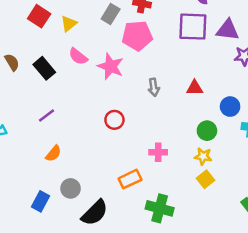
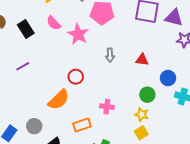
orange semicircle: (53, 153) -> (59, 100), moved, size x1.6

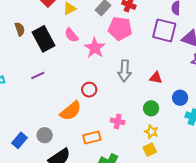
black rectangle: (26, 29) -> (44, 39), size x1.4
gray arrow: (110, 55) -> (125, 71), size x1.5
green circle: (147, 95) -> (151, 108), moved

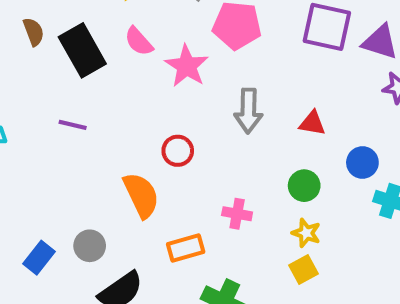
purple line: (38, 75) -> (73, 125), turned 40
orange semicircle: (71, 111) -> (141, 195), turned -75

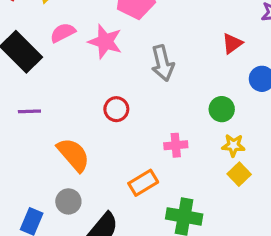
pink semicircle: (139, 41) -> (63, 33), turned 120
red triangle: (312, 123) -> (232, 43), moved, turned -30
orange semicircle: (141, 195) -> (73, 155), moved

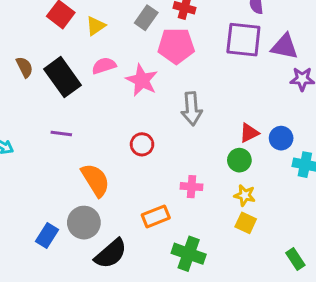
red triangle: (232, 43) -> (249, 133), moved
yellow square: (239, 174) -> (246, 223), turned -30
gray circle: (68, 201) -> (84, 223), size x1.4

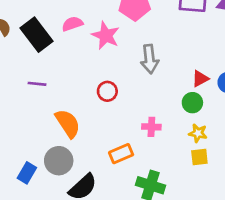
yellow square: (246, 223) -> (199, 157), turned -30

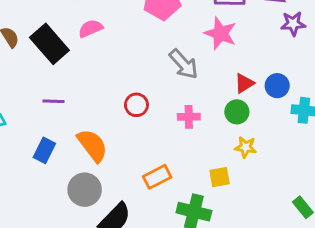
pink star: (106, 36) -> (220, 33), moved
gray arrow: (150, 59) -> (184, 64), turned -32
pink cross: (151, 127) -> (189, 117), moved
yellow square: (199, 157) -> (220, 177), moved
blue rectangle: (27, 173) -> (44, 150), moved

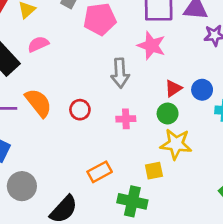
gray arrow: (184, 64) -> (120, 73), turned 40
orange semicircle: (92, 145) -> (38, 103), moved
yellow star: (246, 147) -> (176, 144), size x1.6
gray circle: (85, 190) -> (22, 186), moved

